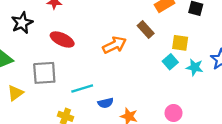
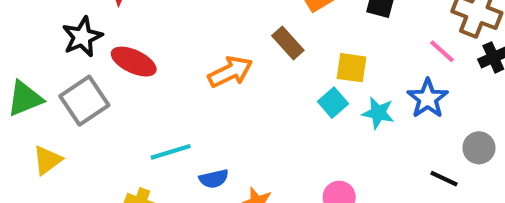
black star: (22, 23) -> (82, 37), moved
gray square: (44, 73) -> (84, 101), moved, turned -30

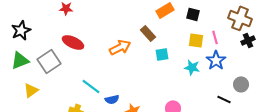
black star: (82, 37) -> (21, 30), moved
pink line: (442, 51) -> (215, 37), moved, turned 32
yellow square: (352, 68) -> (196, 40), moved
cyan square: (333, 103) -> (162, 54), moved, turned 32
cyan line: (171, 152) -> (91, 86), turned 54

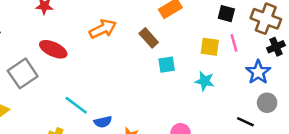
black square: (193, 14) -> (226, 14), moved
orange arrow: (120, 47) -> (103, 29), moved
blue star: (216, 60) -> (258, 72), moved

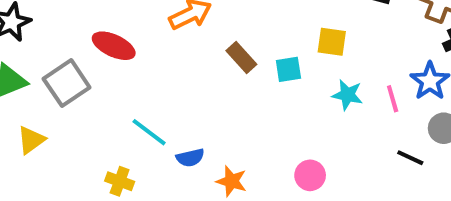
brown rectangle: (149, 38) -> (241, 58), moved
pink line: (234, 43) -> (393, 99), moved
yellow square: (210, 47) -> (332, 42), moved

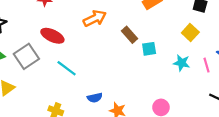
yellow square: (332, 42) -> (190, 33), moved, turned 35
brown rectangle: (241, 58) -> (129, 35), moved
cyan line: (149, 132) -> (67, 68), moved

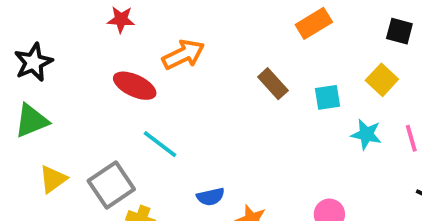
orange arrow: (95, 18) -> (183, 55), moved
cyan square: (149, 49) -> (327, 97), moved
gray square: (26, 56) -> (111, 185), moved

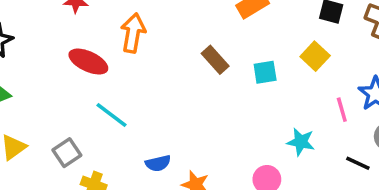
orange arrow: (183, 55) -> (133, 33), turned -54
cyan star: (366, 134) -> (301, 142), moved
gray square: (111, 185) -> (67, 153), size x0.7

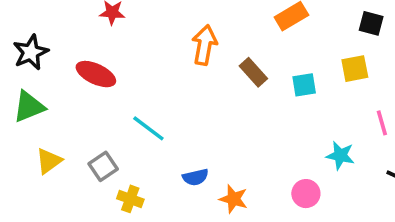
orange arrow: (133, 33) -> (205, 45), moved
yellow square: (315, 56) -> (355, 69), turned 36
red ellipse: (88, 62) -> (96, 74), moved

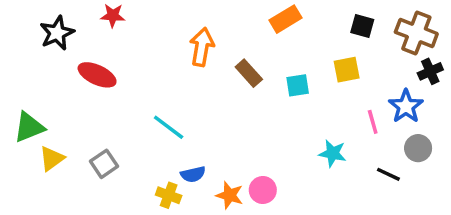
black star: (31, 52) -> (57, 33), moved
green triangle: (29, 107) -> (29, 127), moved
cyan line: (148, 128) -> (169, 127), moved
pink circle: (306, 194) -> (263, 190), moved
yellow cross: (130, 199) -> (169, 195), moved

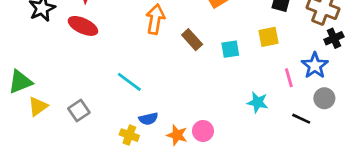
red ellipse: (97, 75) -> (83, 26), moved

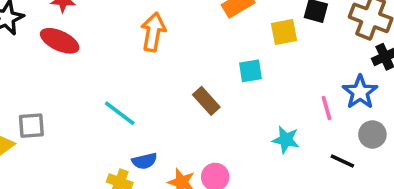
yellow square: (268, 37) -> (284, 32), moved
brown rectangle: (192, 40) -> (206, 101), moved
gray square: (79, 111) -> (31, 126), moved, turned 30

